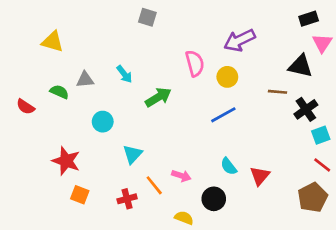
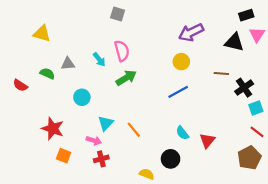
pink semicircle: (195, 63) -> (122, 51), moved
black triangle: (300, 66) -> (234, 42), moved
pink arrow: (181, 176) -> (94, 141), moved
orange line: (154, 185) -> (134, 130), moved

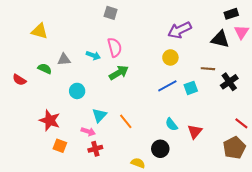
cyan arrow: (99, 59) -> (93, 55), turned -32
cyan square: (256, 108) -> (191, 88), moved

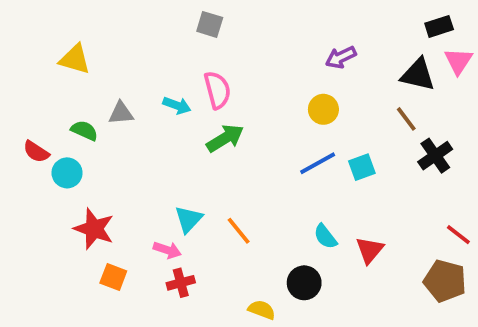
purple arrow: (180, 30) -> (341, 57), size x0.7
brown line: (208, 69) -> (406, 119), moved, turned 48
cyan circle: (77, 91) -> (67, 173), moved
brown pentagon: (234, 148) -> (445, 281), turned -30

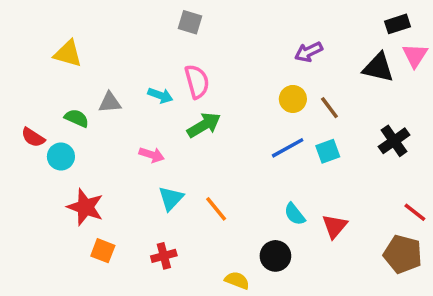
brown line: (406, 119) -> (329, 108), moved
pink arrow: (167, 250) -> (152, 155), moved

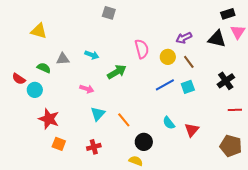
purple arrow: (309, 52) -> (184, 38), moved
pink semicircle: (197, 82) -> (142, 49), moved
red line: (415, 212) -> (235, 110), moved, turned -40
black circle: (275, 256) -> (144, 142), moved

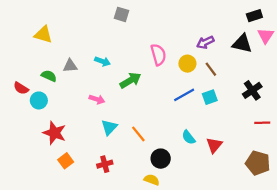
orange square: (59, 144) -> (66, 161), turned 32

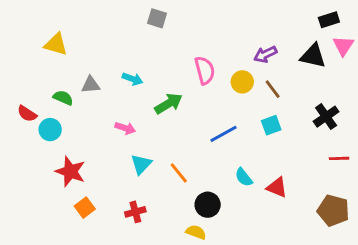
blue line: (184, 95) -> (223, 134), moved
red triangle: (214, 145) -> (277, 187), turned -48

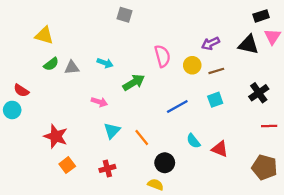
brown line: (273, 89) -> (216, 71), turned -70
green semicircle: (63, 98) -> (51, 64), moved, turned 119
cyan circle: (50, 130) -> (12, 110), moved

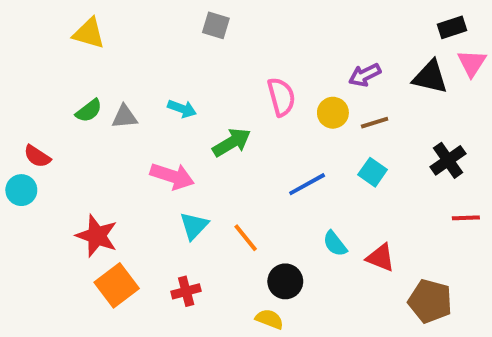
yellow triangle: (44, 35) -> (89, 33), moved
cyan square: (215, 100) -> (373, 172), turned -35
pink arrow: (99, 102) -> (172, 176), size x1.5
orange square: (67, 165) -> (117, 285), size x1.5
brown pentagon: (264, 167) -> (430, 301), moved

